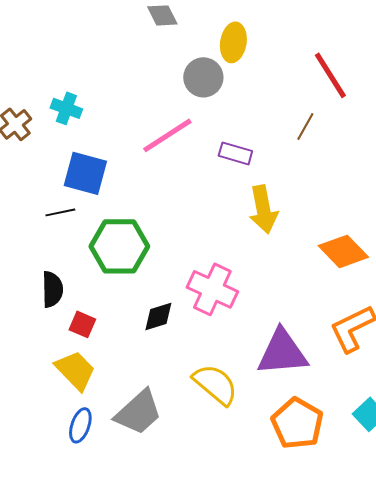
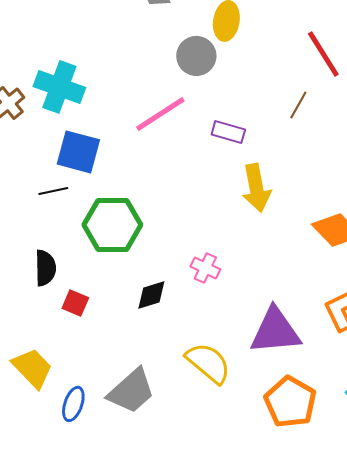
cyan cross: (66, 108) -> (59, 87), size x1.6
pink cross: (212, 289) -> (205, 268), size x0.6
yellow trapezoid: (75, 370) -> (32, 368), moved

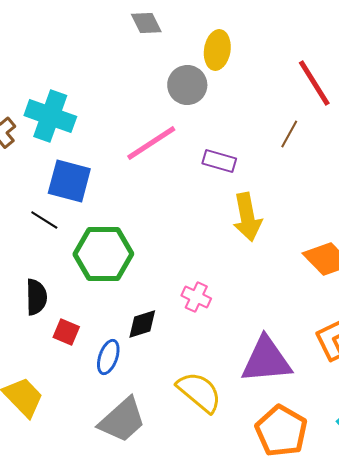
black line: (53, 191) -> (44, 220), turned 44
blue ellipse: (73, 404) -> (108, 357), moved

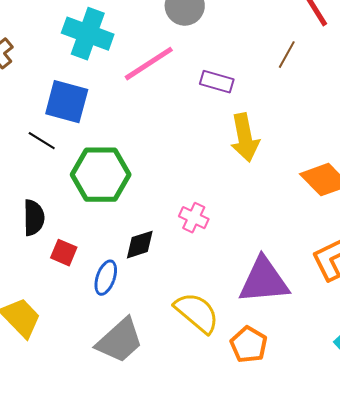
cyan cross: (50, 116) -> (88, 34), moved
orange pentagon: (281, 431) -> (249, 345), moved, size x0.7

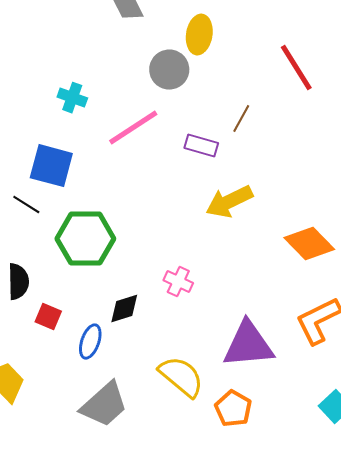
cyan cross: (88, 34) -> (72, 98), size x0.6
brown line: (287, 55) -> (241, 119), moved
yellow arrow: (245, 138) -> (229, 202), turned 75

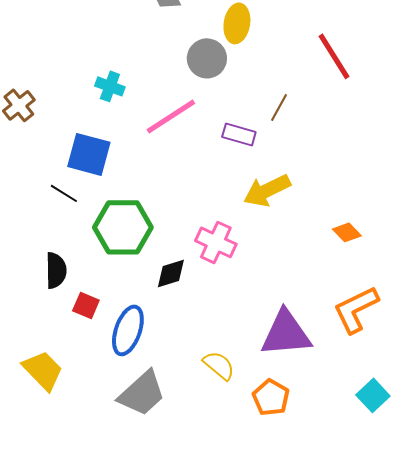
orange diamond: (309, 244) -> (347, 232), size x0.6
pink cross: (178, 282) -> (216, 242), moved, size x1.4
black diamond: (124, 309) -> (171, 273), moved
blue ellipse: (90, 342) -> (128, 330), size x1.4
yellow semicircle: (181, 377) -> (219, 365), size x0.7

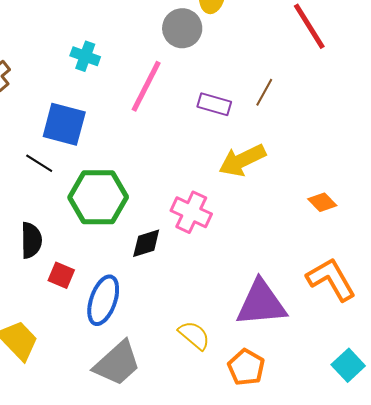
brown line: (279, 107) -> (264, 92), moved
pink line: (171, 116) -> (146, 86), turned -30
orange L-shape: (356, 309) -> (331, 279), turned 86

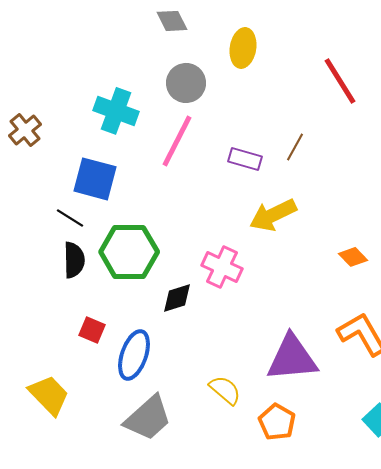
gray circle: (182, 28) -> (186, 83), moved
cyan cross: (85, 56) -> (116, 111), size x1.5
black semicircle: (31, 240) -> (74, 260), moved

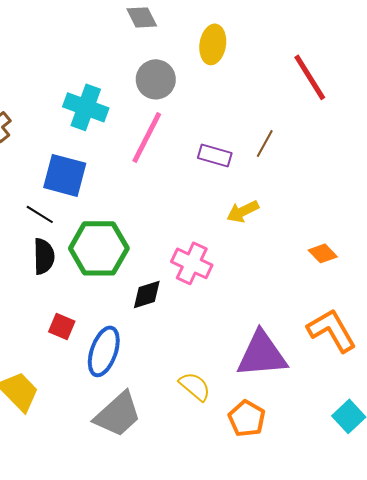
yellow arrow: (273, 215) -> (243, 211), size x0.7

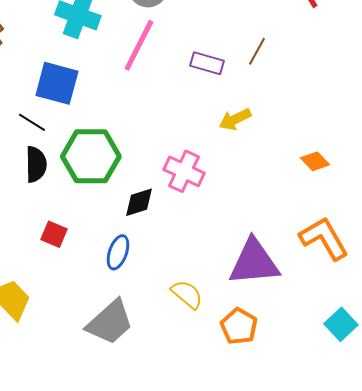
blue ellipse: (104, 351) -> (118, 252), moved, size x0.7

